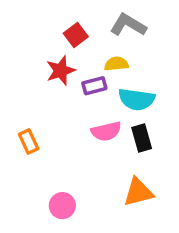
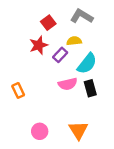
purple rectangle: (94, 86) -> (60, 55), turned -32
cyan semicircle: (137, 99) -> (87, 64), turned -60
orange triangle: (138, 192) -> (78, 130), moved, turned -48

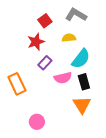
purple rectangle: (60, 55) -> (45, 63), moved
orange rectangle: (18, 90) -> (17, 84), size x1.5
orange triangle: (78, 130) -> (82, 105), moved

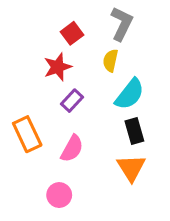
gray L-shape: (76, 15) -> (122, 24), turned 85
yellow semicircle: (69, 38) -> (110, 61), turned -72
pink semicircle: (63, 78) -> (72, 149), moved, turned -48

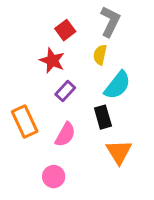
red star: (58, 67) -> (52, 61), turned -30
black rectangle: (134, 131) -> (103, 117), moved

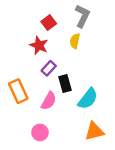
cyan semicircle: (117, 85) -> (88, 99), moved
black rectangle: (103, 117) -> (65, 83), moved
orange triangle: (119, 152) -> (94, 131), moved, turned 48

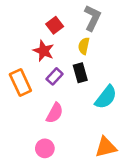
black rectangle: (65, 83) -> (80, 73), moved
orange rectangle: (18, 91) -> (20, 83), moved
cyan semicircle: (88, 99) -> (106, 97), moved

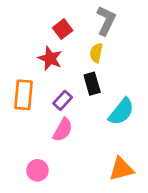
purple rectangle: (55, 76) -> (63, 100), moved
orange rectangle: (20, 83) -> (23, 95), turned 30
pink circle: (45, 148) -> (37, 170), moved

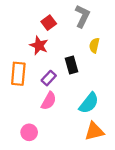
yellow semicircle: (96, 53) -> (94, 45), moved
cyan semicircle: (121, 112) -> (89, 103), moved

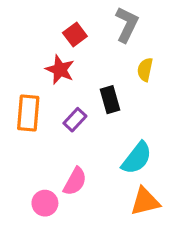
pink semicircle: (49, 101) -> (75, 181), moved

